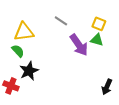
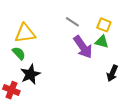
gray line: (61, 21) -> (72, 22), moved
black arrow: (107, 87) -> (112, 73), moved

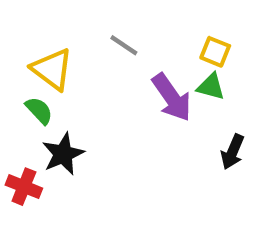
gray line: (72, 22) -> (124, 45), moved
yellow triangle: (25, 33) -> (52, 69), turned 45

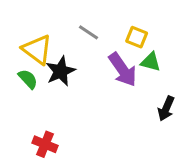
yellow square: (215, 52) -> (137, 37), moved
black star: (63, 154) -> (61, 71), moved
red cross: (24, 187) -> (45, 144), moved

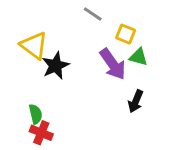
gray line: (88, 32) -> (93, 14), moved
green semicircle: (28, 79) -> (36, 114), moved, turned 30
black arrow: (166, 108) -> (136, 101), moved

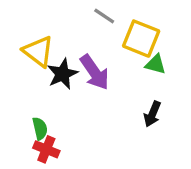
yellow square: (126, 34) -> (141, 39), size x1.6
purple arrow: (113, 64) -> (95, 72), moved

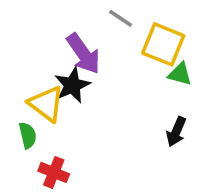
yellow triangle: (38, 51) -> (46, 104), moved
purple arrow: (95, 72) -> (83, 54), moved
green semicircle: (40, 128) -> (28, 135), moved

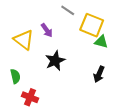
purple arrow: (83, 54) -> (47, 30), size x0.6
black star: (72, 85) -> (55, 61), moved
yellow triangle: (46, 104) -> (24, 40), moved

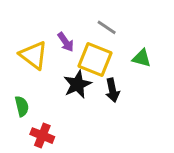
gray line: (68, 10) -> (107, 27), moved
yellow square: (92, 25) -> (95, 60), moved
black arrow: (99, 74) -> (112, 90), moved, turned -35

